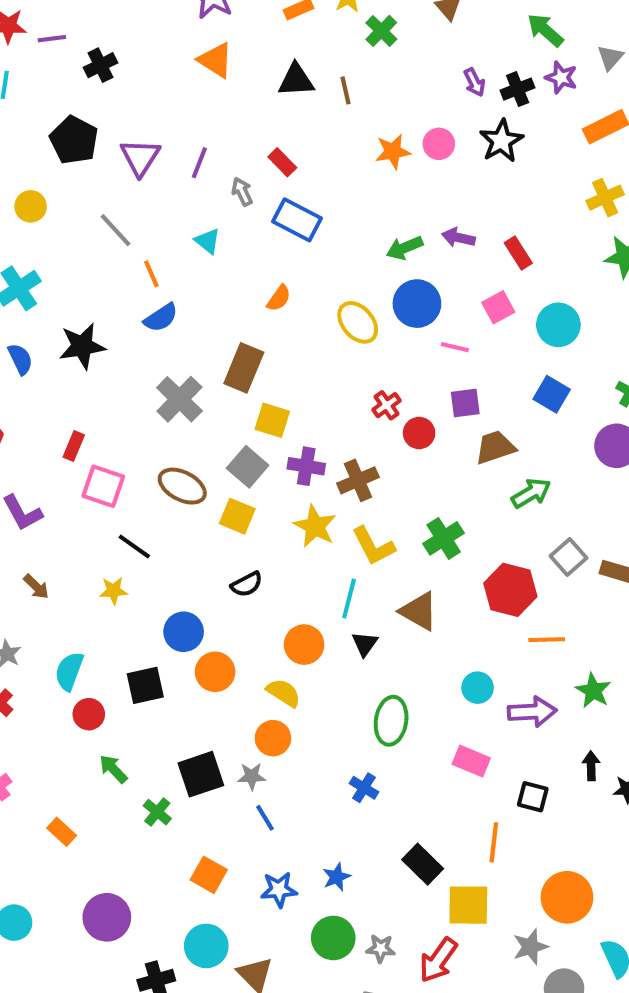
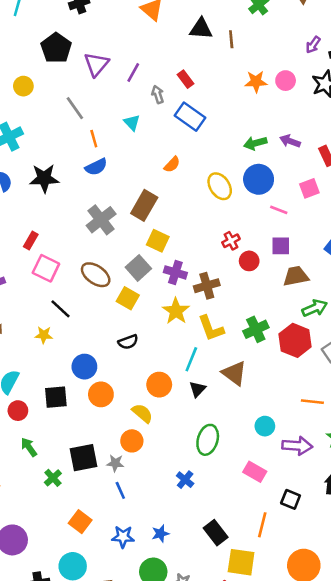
purple arrow: (474, 82) -> (313, 45), turned 54
red hexagon: (510, 590) -> (295, 340), moved

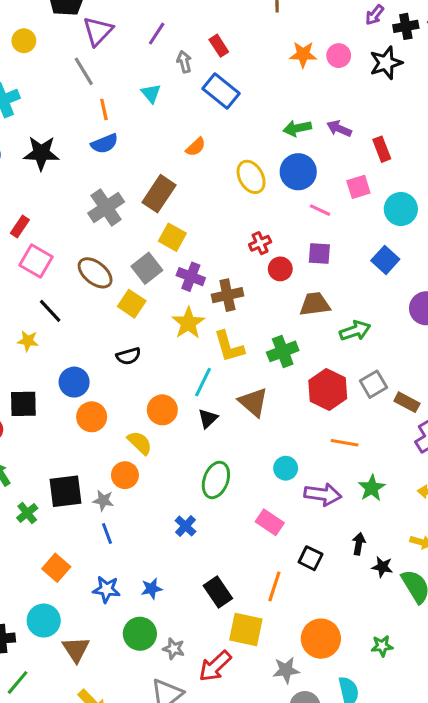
purple triangle: (96, 64) -> (98, 31), moved
brown trapezoid: (296, 276) -> (315, 304), moved
red hexagon: (295, 340) -> (328, 390), moved
black square: (56, 397) -> (23, 404), moved

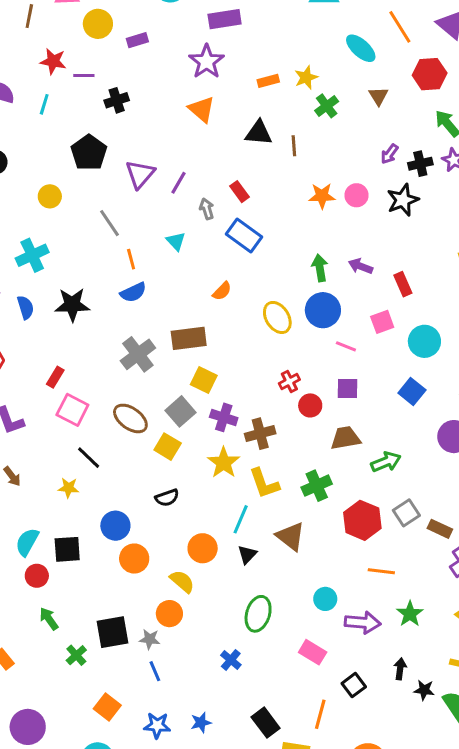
purple triangle: (98, 31) -> (140, 174), moved
green arrow: (297, 128) -> (320, 268), turned 95
brown rectangle: (159, 194) -> (189, 338), turned 52
black square: (310, 558) -> (354, 685), turned 30

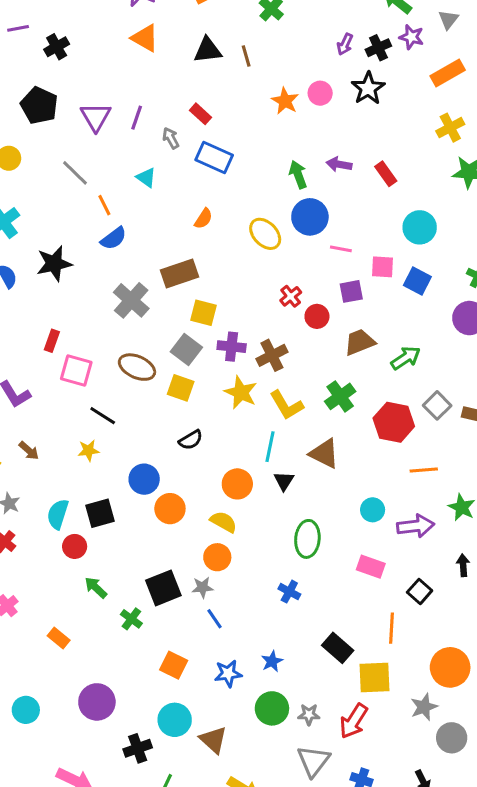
orange star: (322, 196) -> (285, 101), turned -30
pink square: (382, 322) -> (383, 267), moved, turned 35

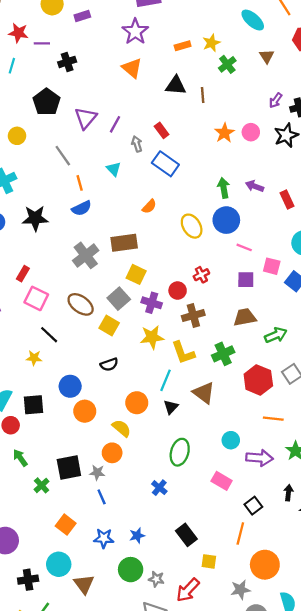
red circle: (317, 316) -> (178, 291), moved
brown cross: (272, 355) -> (193, 315), moved
yellow star: (241, 392) -> (152, 337), turned 30
orange line: (391, 628) -> (240, 533), moved
yellow square: (375, 677) -> (209, 561), size x0.6

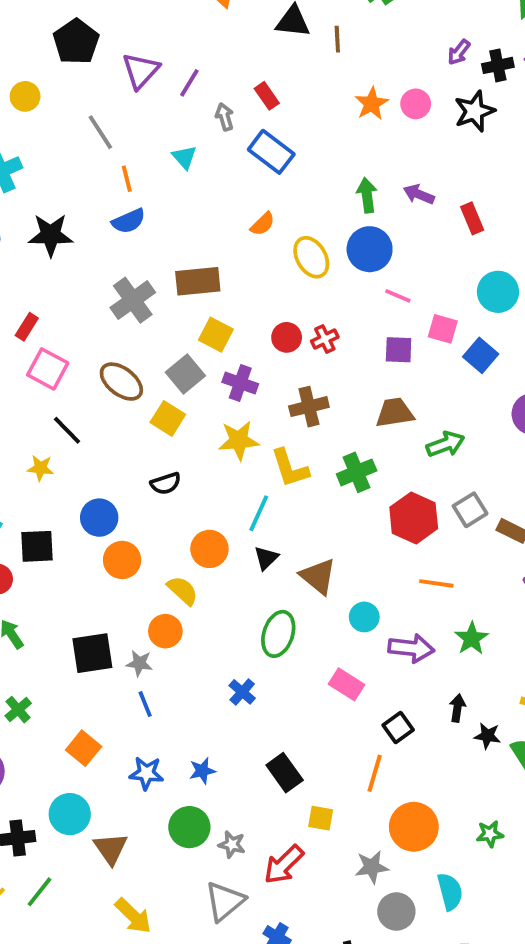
orange semicircle: (149, 206) -> (263, 224), moved
red circle: (178, 291) -> (287, 337), moved
brown triangle: (204, 393) -> (318, 576), moved
green cross: (42, 485) -> (18, 710), moved

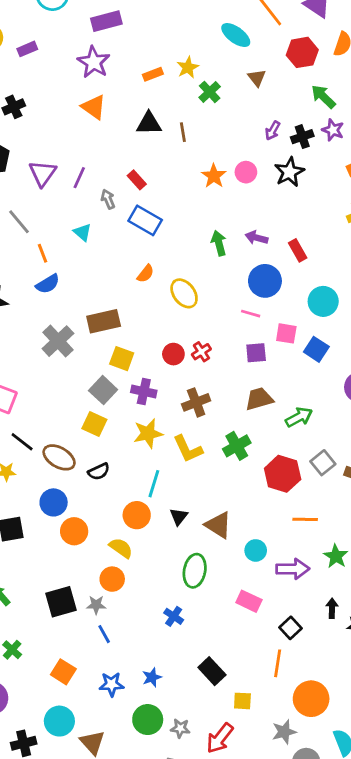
blue circle: (370, 249) -> (265, 281), moved
brown ellipse: (121, 382) -> (59, 457), moved
cyan line: (259, 513) -> (154, 484), moved

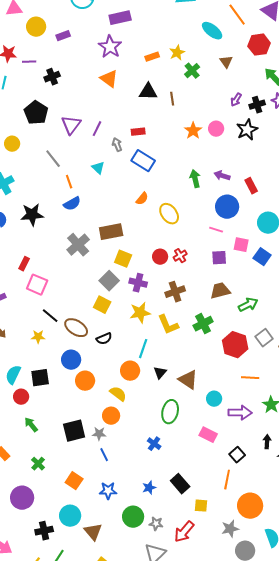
red rectangle: (137, 180) -> (138, 132), turned -56
blue star: (152, 677) -> (149, 488), moved

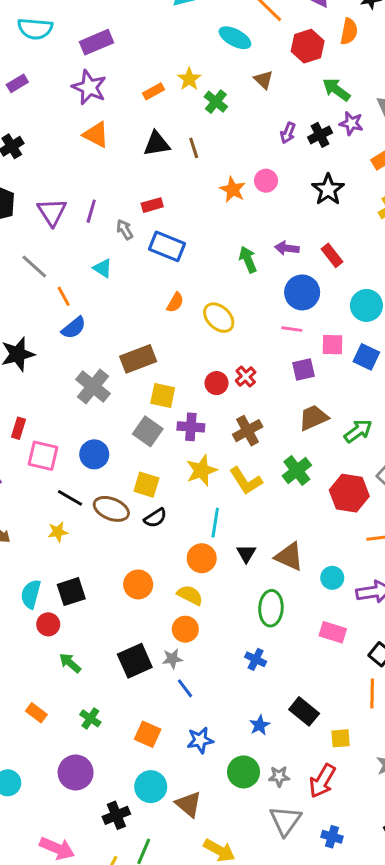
black star: (247, 130) -> (328, 189), moved
yellow square: (102, 305) -> (146, 485), moved
blue circle: (71, 360) -> (94, 454), moved

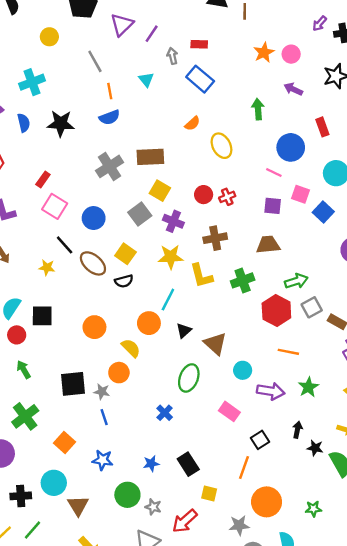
purple arrow: (287, 248) -> (293, 89), moved
green arrow: (358, 431) -> (296, 281), moved
green cross: (90, 718) -> (25, 416), size x1.6

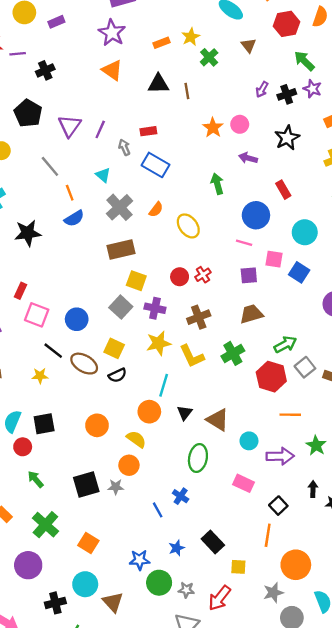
gray cross: (110, 166) -> (120, 207), moved
blue line: (104, 417) -> (158, 510), moved
blue star: (103, 460) -> (139, 560), moved

